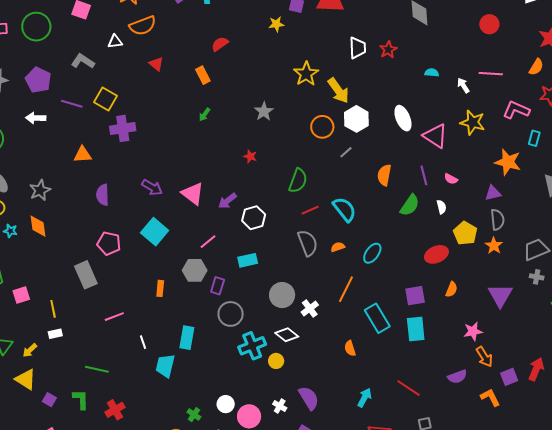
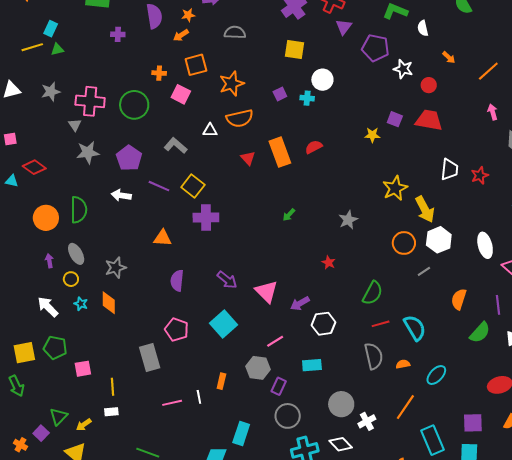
orange rectangle: (203, 75) -> (280, 152), moved, size x1.6
white line: (143, 342) -> (199, 397), moved

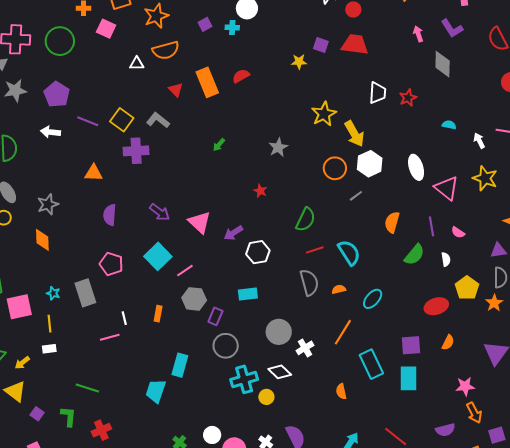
gray L-shape: (176, 146) -> (158, 120), moved
cyan star: (81, 304) -> (53, 293), moved
pink line: (275, 341) -> (185, 271), moved
pink square: (83, 369) -> (19, 307), size x1.5
white line: (199, 397) -> (124, 318), moved

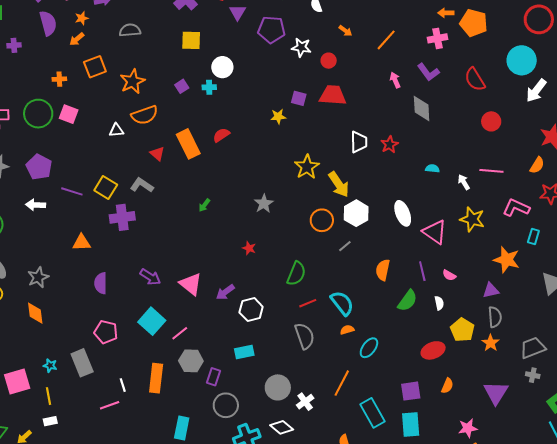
pink square: (106, 29) -> (69, 114), moved
orange semicircle: (339, 289) -> (347, 330), moved
orange rectangle: (158, 314) -> (156, 378), size x1.8

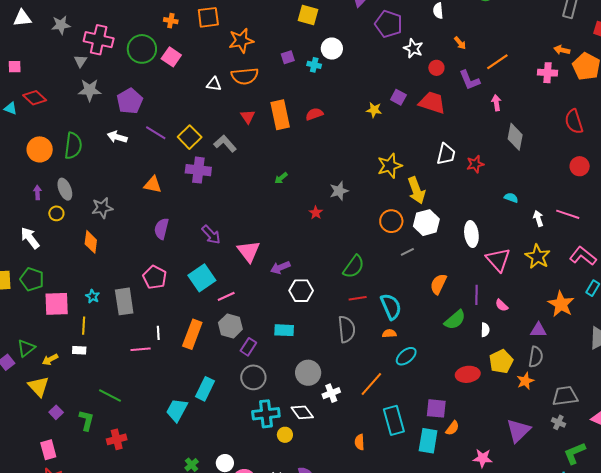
purple L-shape: (428, 72) -> (469, 80), moved
red star: (249, 248) -> (316, 213), moved
orange semicircle: (447, 386) -> (452, 428), moved

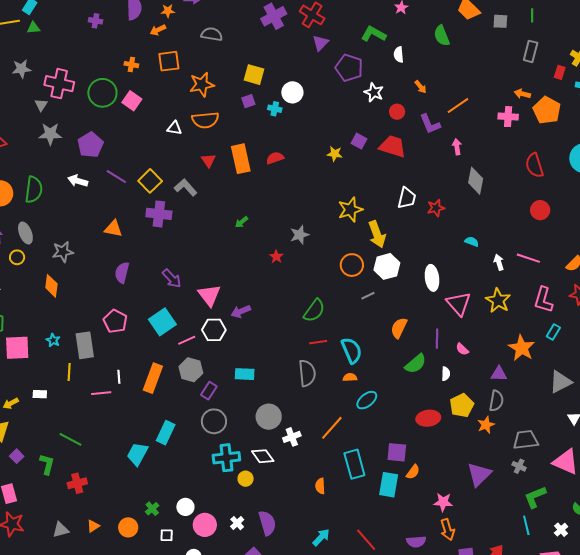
yellow square: (308, 15) -> (254, 75), moved
pink L-shape: (583, 256) -> (543, 300), turned -112
white hexagon: (301, 291) -> (214, 330), moved
yellow line: (84, 326) -> (69, 372), moved

